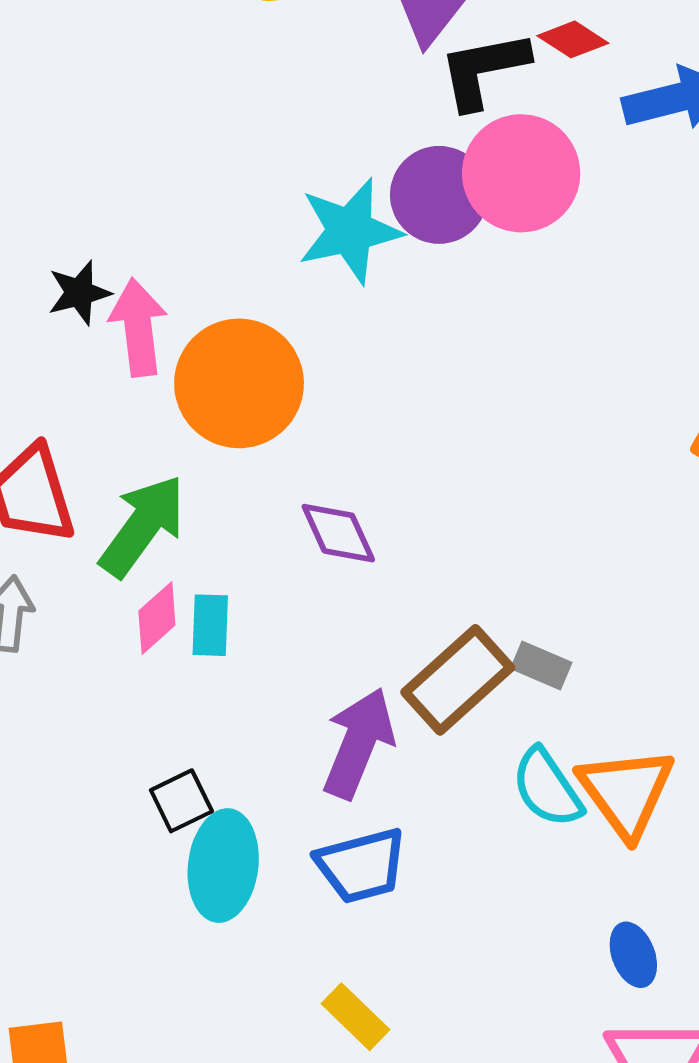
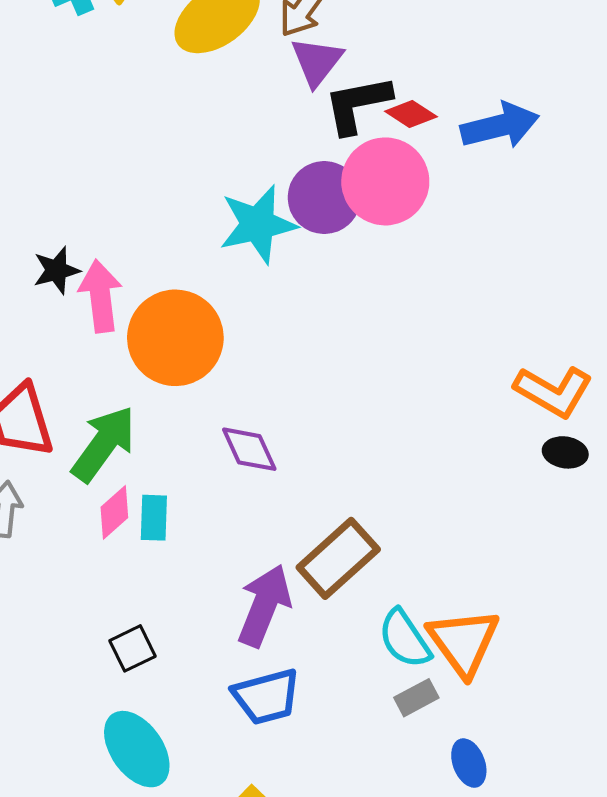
red diamond: (573, 39) -> (411, 114), moved
gray rectangle: (541, 665) -> (416, 698), moved, turned -51
cyan ellipse: (223, 866) -> (137, 749), moved, turned -42

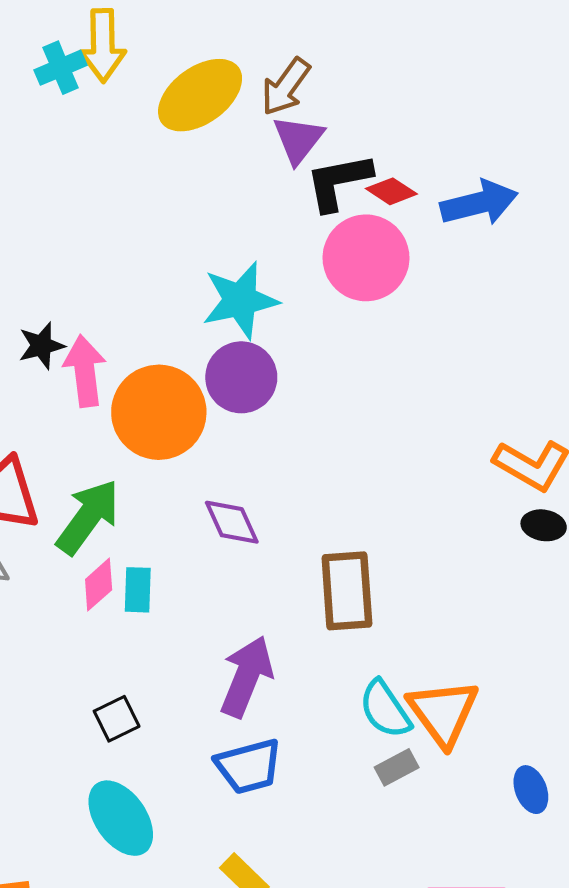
purple circle: (324, 198) -> (241, 377), moved
brown rectangle: (338, 558) -> (347, 591), moved, turned -52
blue ellipse: (469, 763) -> (531, 790), moved

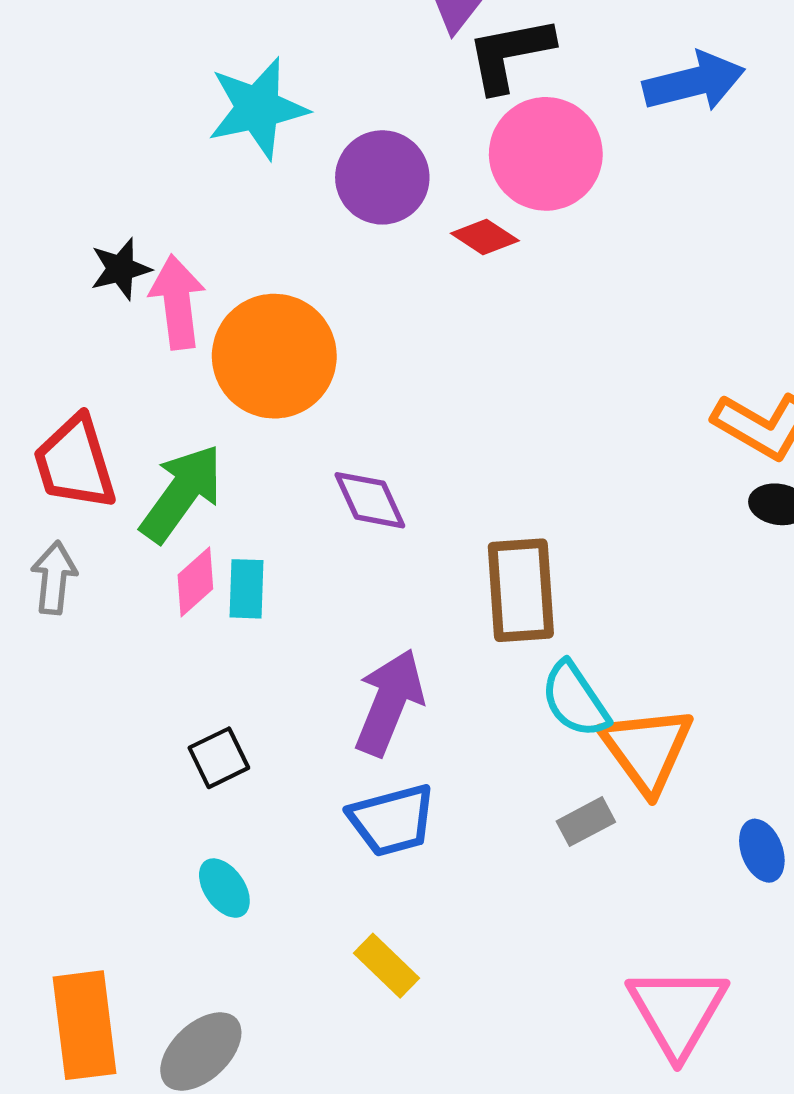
red diamond: (391, 191) -> (485, 237), moved
cyan star: (240, 300) -> (258, 108), moved
purple circle: (241, 377) -> (382, 177), moved
cyan semicircle: (385, 709) -> (575, 700), moved
cyan ellipse: (121, 818) -> (224, 888), size x0.6

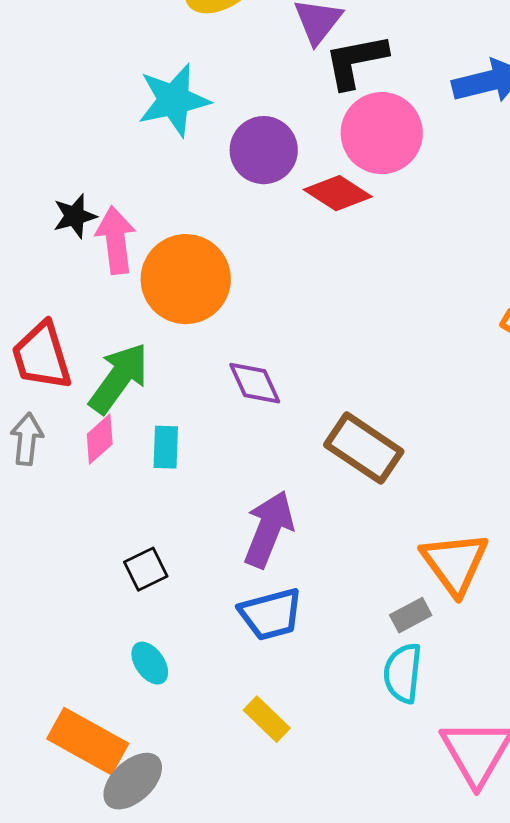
red diamond: (485, 237) -> (338, 193), size x1.4
pink diamond: (195, 582) -> (100, 439), moved
brown rectangle: (521, 590) -> (364, 448), turned -52
cyan semicircle: (575, 700) -> (403, 673), moved, turned 40
orange rectangle: (84, 1025) -> (88, 741), moved, turned -54

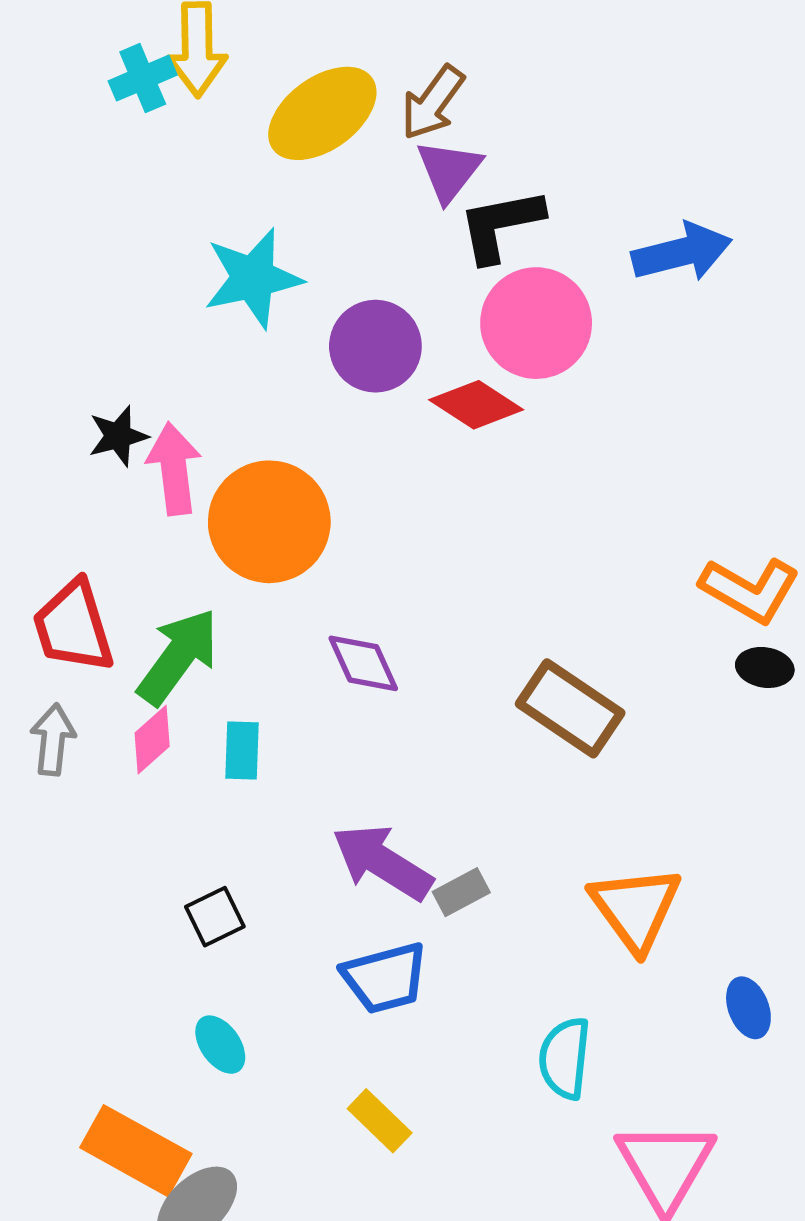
brown rectangle: (364, 448) -> (570, 708), moved
purple arrow: (269, 529) -> (382, 862), turned -80
gray rectangle: (411, 615) -> (461, 892), moved

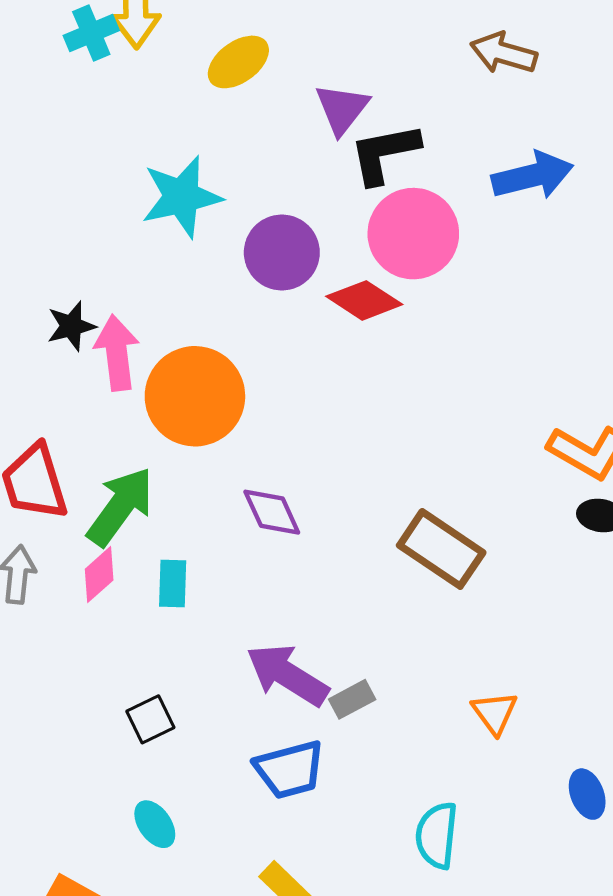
brown arrow: (433, 103) -> (504, 53), moved, turned 70
yellow ellipse: (322, 113) -> (238, 62), size x0.7
orange triangle: (635, 908) -> (495, 713), size x0.6

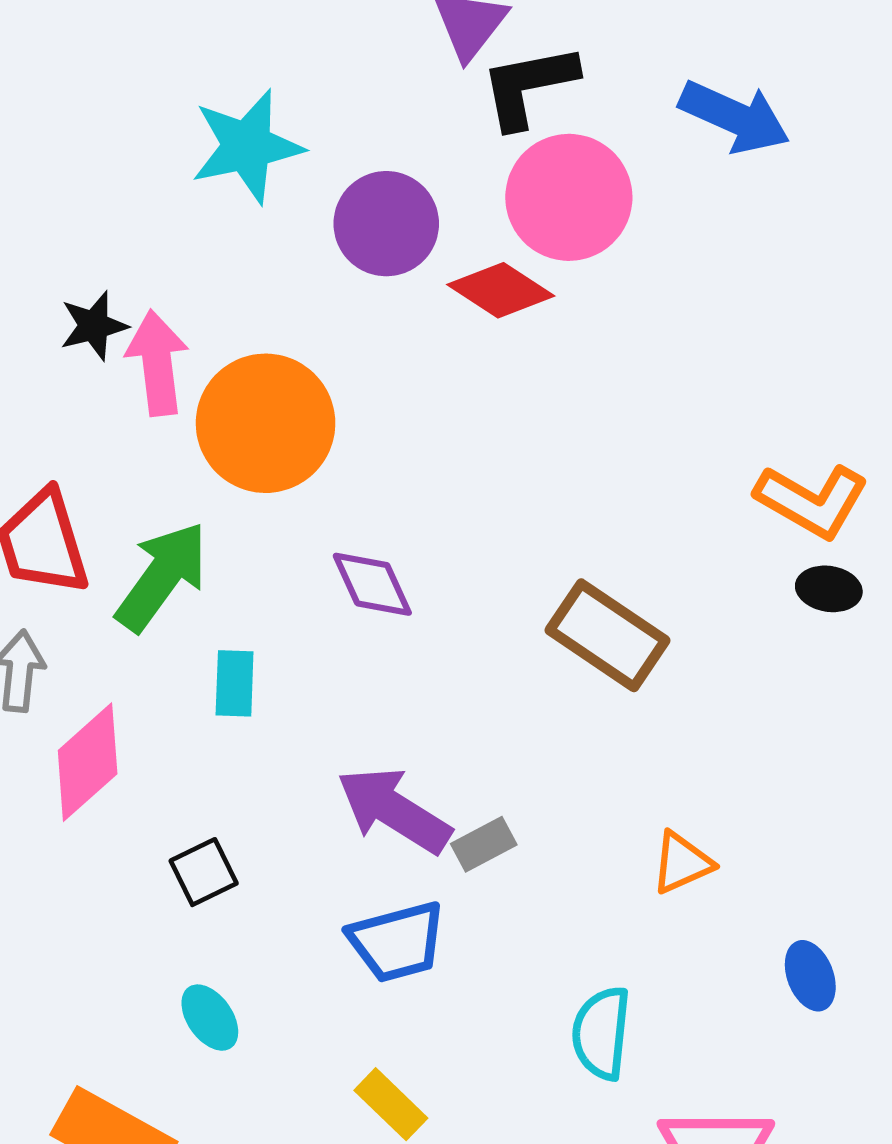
blue arrow: (533, 176) -> (734, 117), turned 38
pink diamond: (99, 575) -> (88, 762), moved, size x1.5
orange triangle: (495, 713) -> (682, 863), turned 42

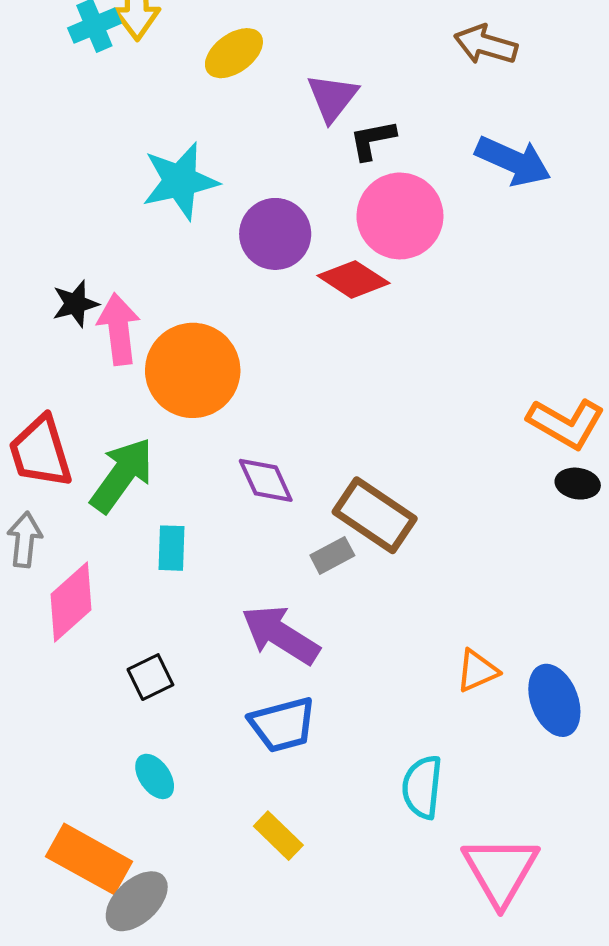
black L-shape: (529, 86) -> (372, 140), size x0.7
brown rectangle: (608, 635) -> (375, 515), moved
gray rectangle: (484, 844) -> (332, 555), moved
blue ellipse: (810, 976) -> (554, 700), moved, size x1.5

